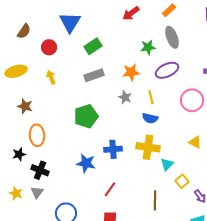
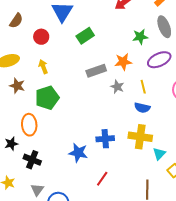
gray rectangle: (94, 75) -> (96, 71), moved
brown star: (25, 106) -> (17, 86), moved
green pentagon: (86, 116) -> (47, 98), moved
gray triangle: (37, 192) -> (37, 190), moved

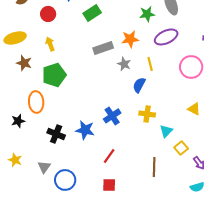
blue semicircle: (142, 108) -> (139, 85), moved, turned 105
yellow cross: (140, 137) -> (147, 114), size x0.7
blue cross: (105, 139) -> (112, 116), turned -30
black cross: (32, 160) -> (56, 134), moved

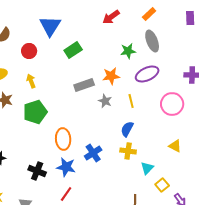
blue semicircle: (139, 85) -> (127, 129), moved
orange ellipse: (36, 102) -> (63, 139), moved
red line: (109, 156) -> (66, 194), moved

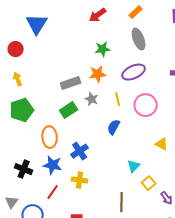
green rectangle: (73, 50) -> (69, 110), moved
green star: (128, 51) -> (103, 49), moved
pink circle: (172, 104) -> (146, 105), moved
yellow cross: (128, 151) -> (80, 180), moved

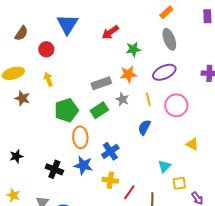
red arrow: (98, 15) -> (110, 32), moved
green pentagon: (22, 110) -> (66, 110), moved
yellow square: (149, 183) -> (179, 183), turned 32
red line: (53, 192) -> (129, 192), moved

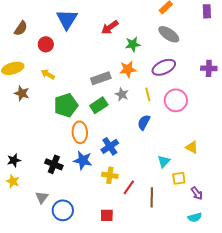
gray ellipse: (169, 39) -> (169, 34), turned -35
yellow arrow: (48, 79) -> (48, 74), turned -40
yellow triangle: (192, 144) -> (192, 147), moved
black star: (16, 156) -> (14, 160), moved
yellow star: (13, 195) -> (13, 181), moved

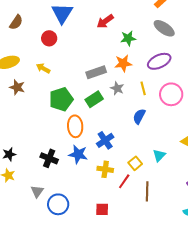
red circle: (46, 44) -> (49, 38), moved
yellow square: (179, 178) -> (135, 163), moved, turned -32

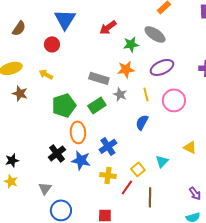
gray ellipse: (164, 28) -> (155, 34), moved
gray rectangle: (96, 72) -> (99, 78), turned 36
black cross: (49, 158) -> (57, 153), moved, turned 30
gray triangle: (37, 191) -> (45, 188), moved

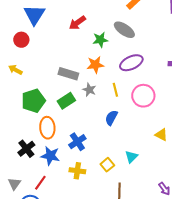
yellow triangle: (190, 147) -> (161, 135), moved
red line: (127, 187) -> (40, 183), moved

